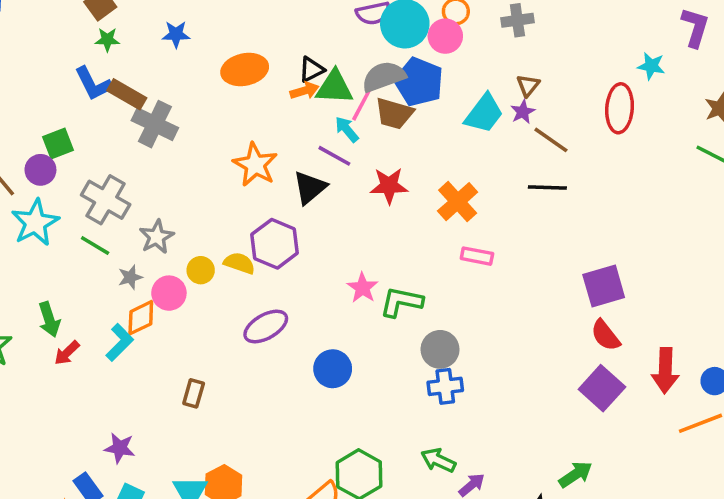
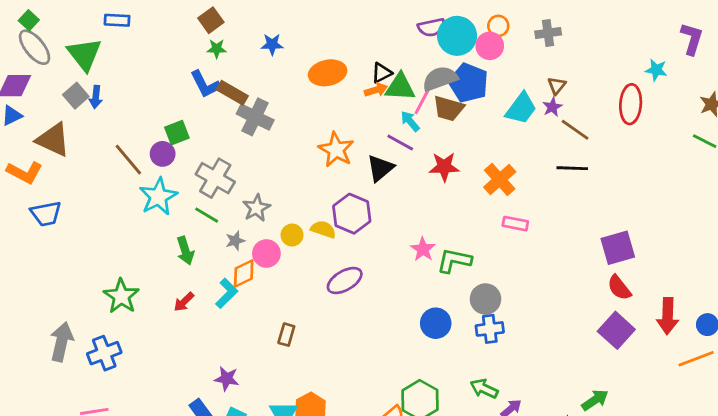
green arrow: (49, 319) -> (185, 251), moved
blue circle: (333, 369) -> (436, 323), moved

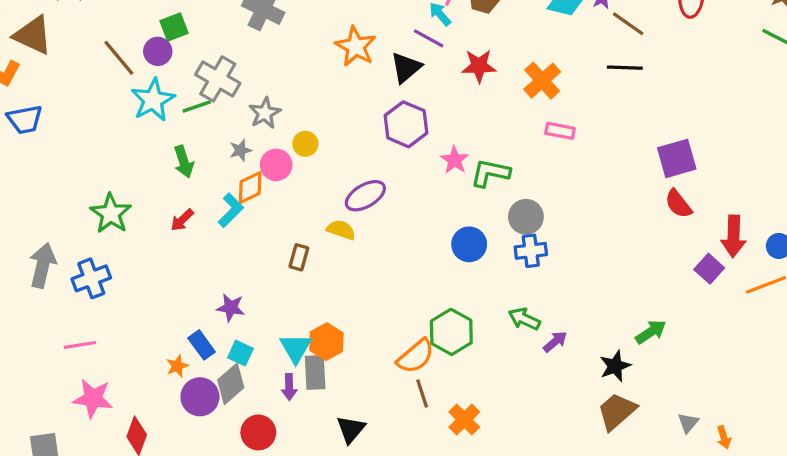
purple hexagon: (352, 214) -> (406, 124), moved
green line: (207, 215) -> (197, 106), moved, turned -50
yellow semicircle: (323, 229) -> (341, 230), moved
purple square: (616, 330) -> (709, 269), moved, size x0.7

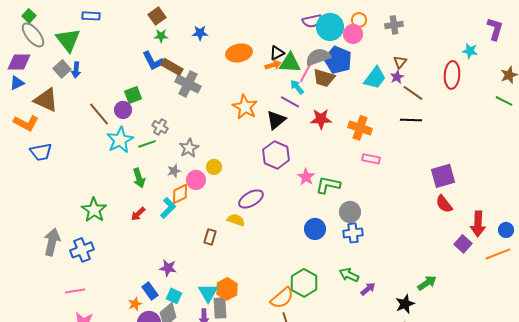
gray cross: (218, 79) -> (160, 127), size x0.6
orange cross: (542, 81) -> (360, 128), turned -30

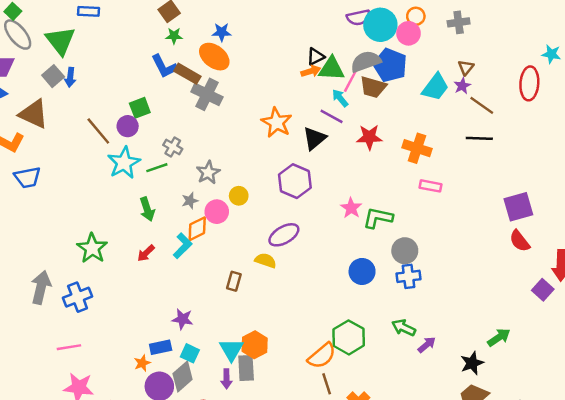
orange ellipse: (239, 53) -> (214, 57), moved, turned 50
purple hexagon: (276, 155) -> (295, 181), moved
blue rectangle: (150, 291) -> (161, 347), turned -66

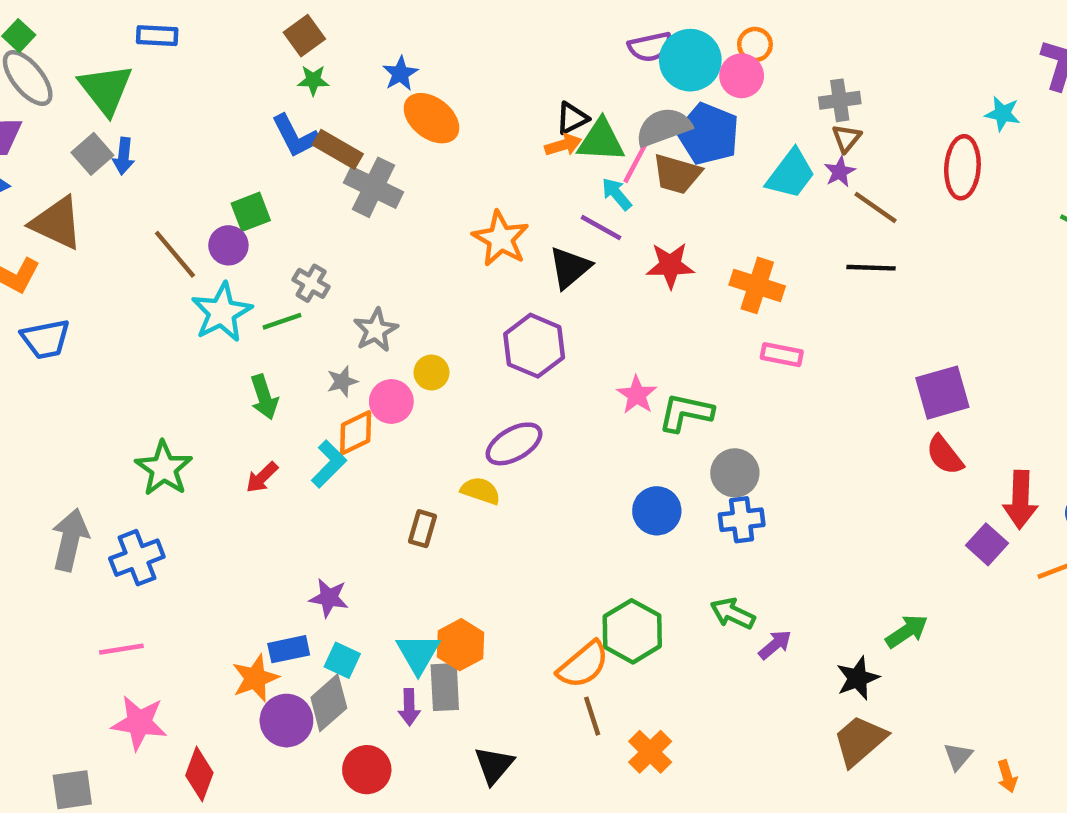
gray cross: (459, 22) -> (840, 100), moved
blue star: (222, 32) -> (400, 74), turned -30
orange ellipse: (214, 57) -> (431, 118), moved
orange star: (142, 363) -> (255, 678), size x1.5

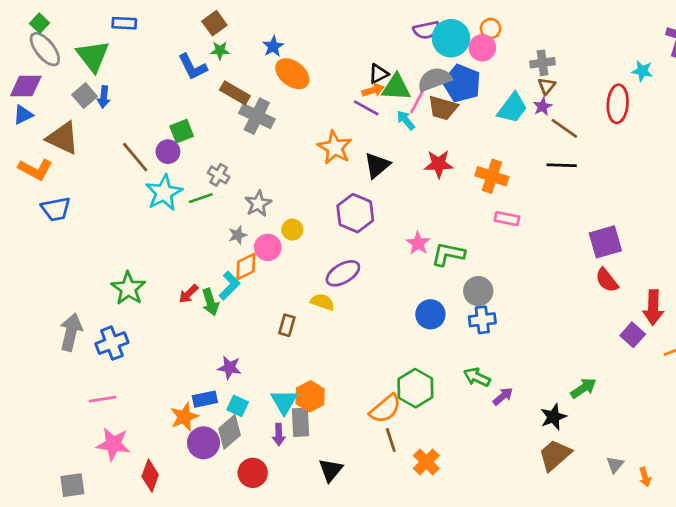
blue L-shape: (295, 136) -> (193, 67), moved
purple line: (601, 227) -> (366, 108), moved
green arrow: (264, 397) -> (210, 302), moved

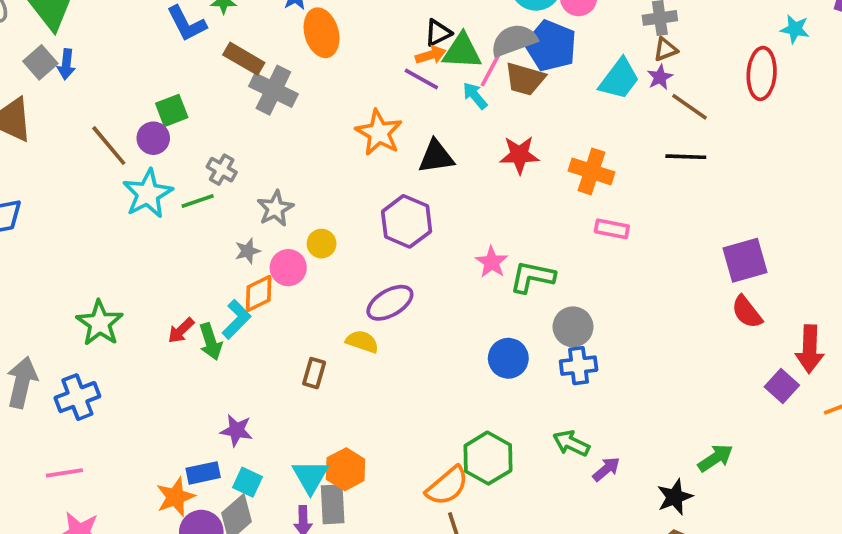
orange ellipse: (292, 74) -> (322, 33), turned 36
brown triangle: (547, 86) -> (665, 49), turned 30
black triangle: (377, 165) -> (436, 157), turned 32

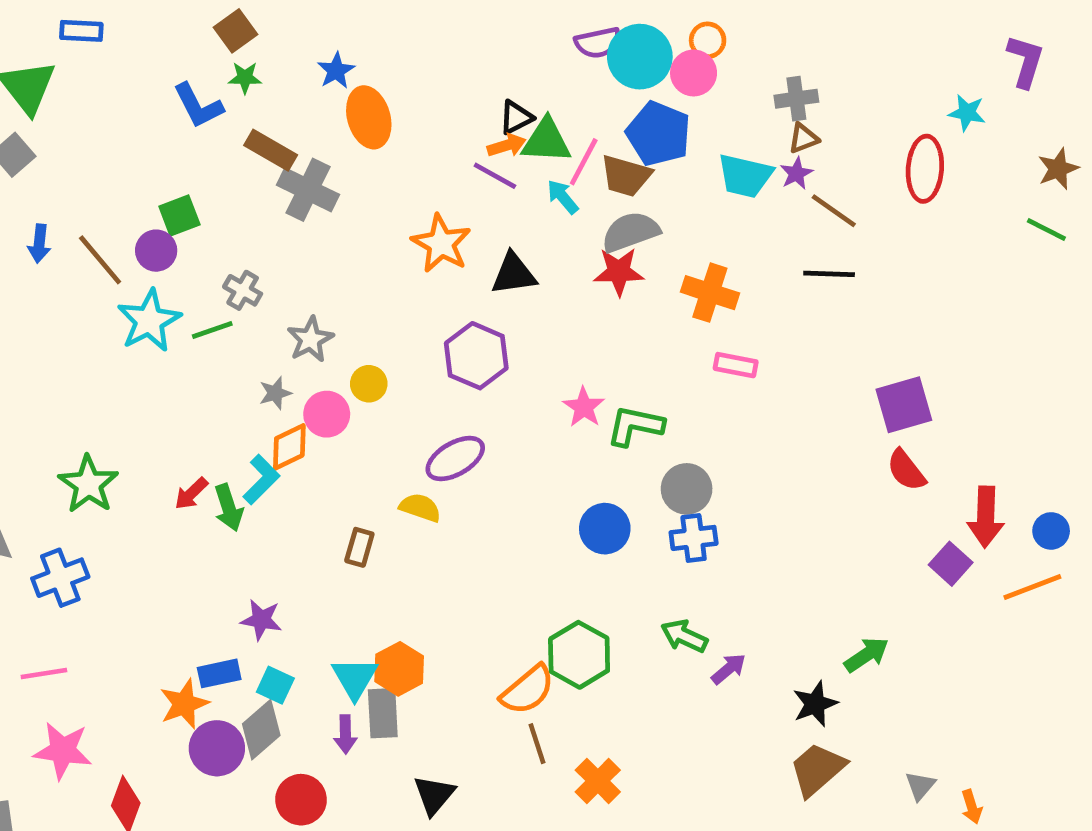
gray semicircle: (514, 40) -> (630, 232), moved
blue arrow: (66, 64) -> (39, 244), moved
cyan trapezoid: (619, 79) -> (745, 176), turned 66

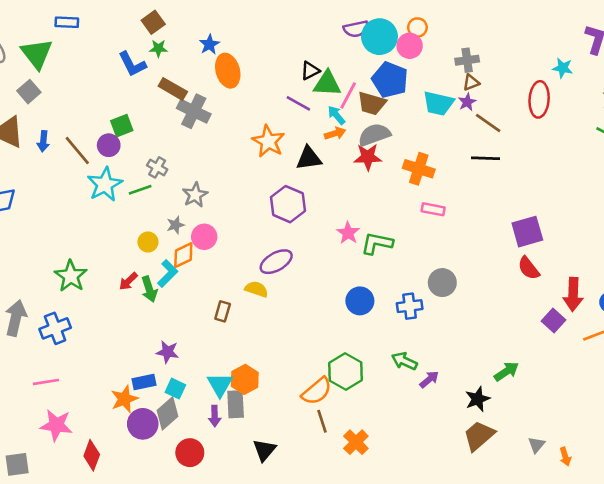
orange arrow: (507, 145) -> (335, 133), moved
yellow circle: (369, 384) -> (148, 242), moved
gray circle: (687, 489) -> (442, 283), moved

